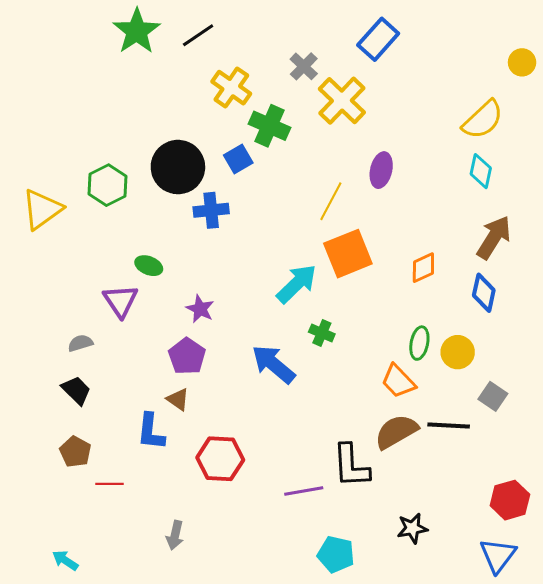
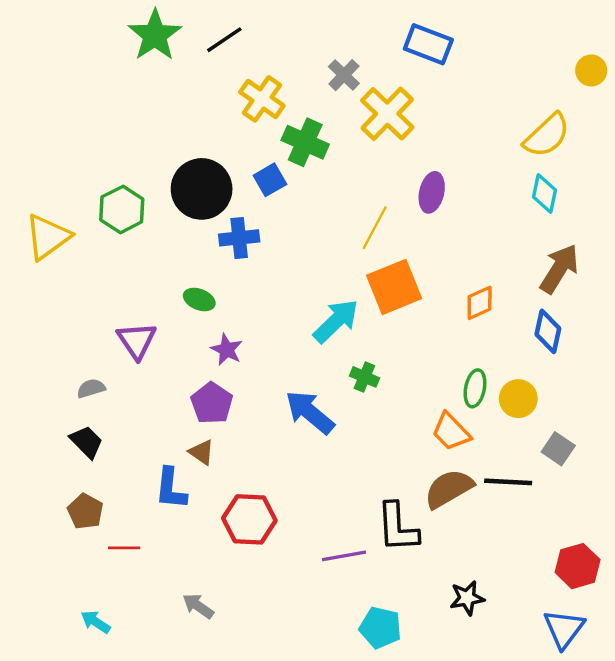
blue rectangle: (378, 39) -> (428, 44), turned 69
green ellipse: (149, 266) -> (199, 299), moved
gray arrow: (175, 535) -> (198, 606), turned 112
cyan arrow: (65, 560) -> (96, 622), moved

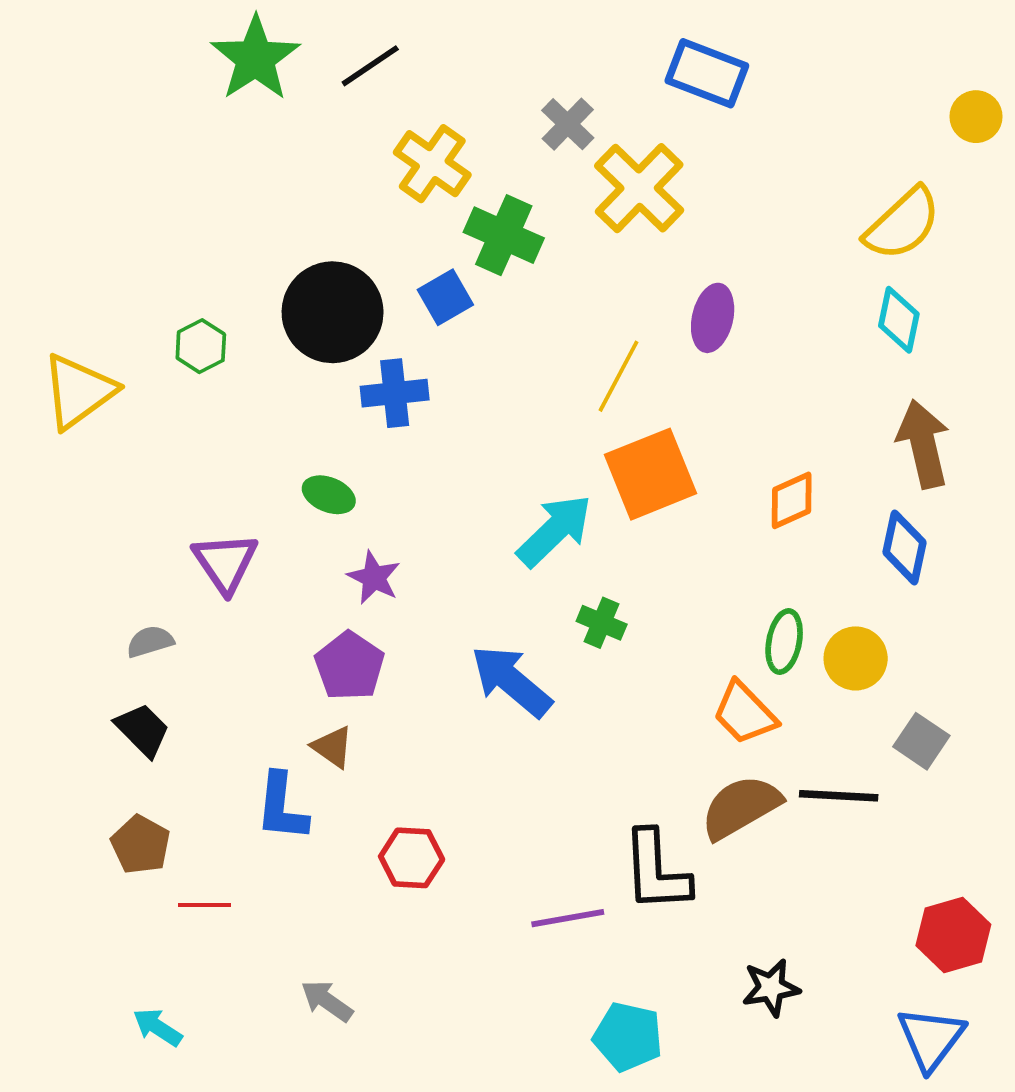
green hexagon: (122, 209) -> (201, 346), size x0.7
brown arrow: (559, 269) -> (923, 444), turned -45
red hexagon: (249, 519) -> (412, 858), size x0.7

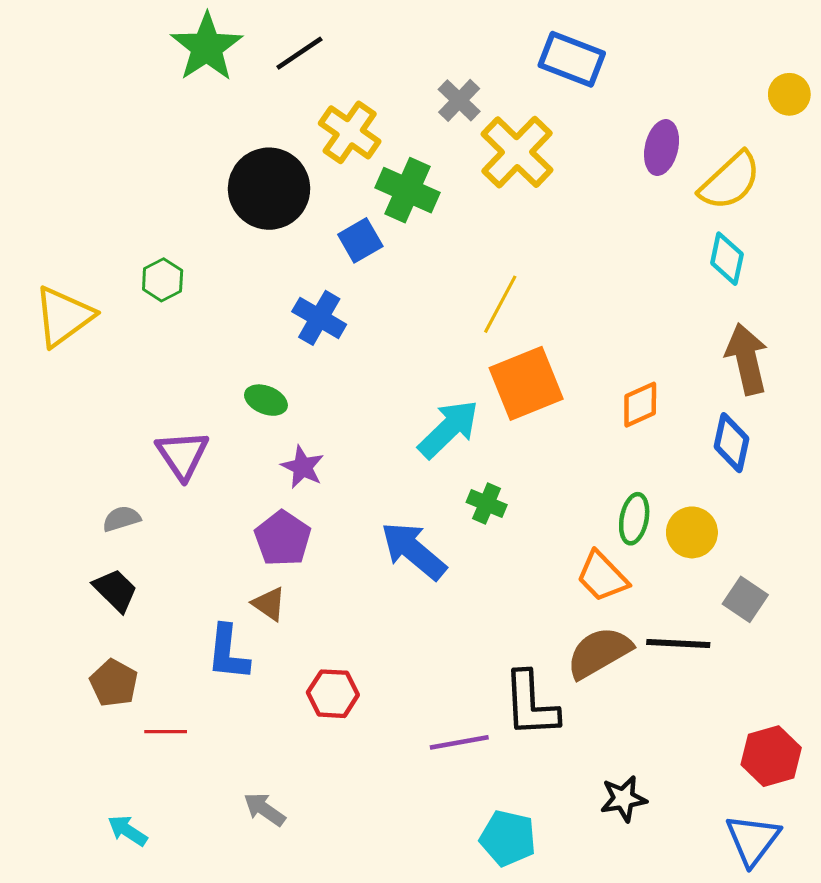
black circle: (333, 312) -> (269, 189), moved
purple ellipse: (713, 318) -> (662, 148), moved
blue cross: (395, 393) -> (319, 318), turned 36

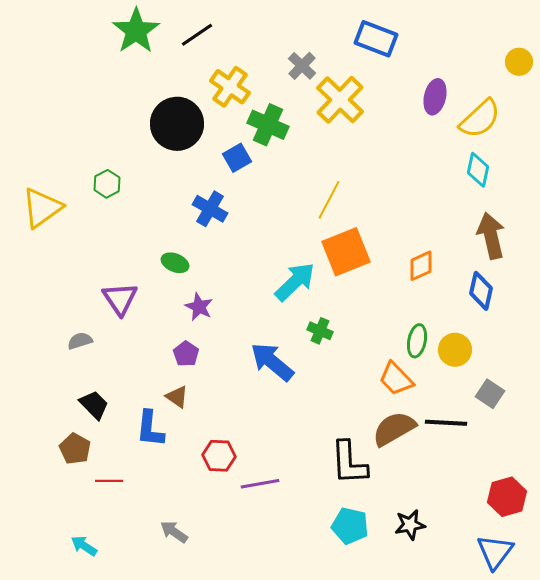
purple pentagon: (283, 539) -> (186, 354), size x0.7
black trapezoid: (115, 590) -> (94, 405), moved
purple line: (459, 742) -> (260, 484), moved
cyan pentagon: (508, 838) -> (350, 526), moved

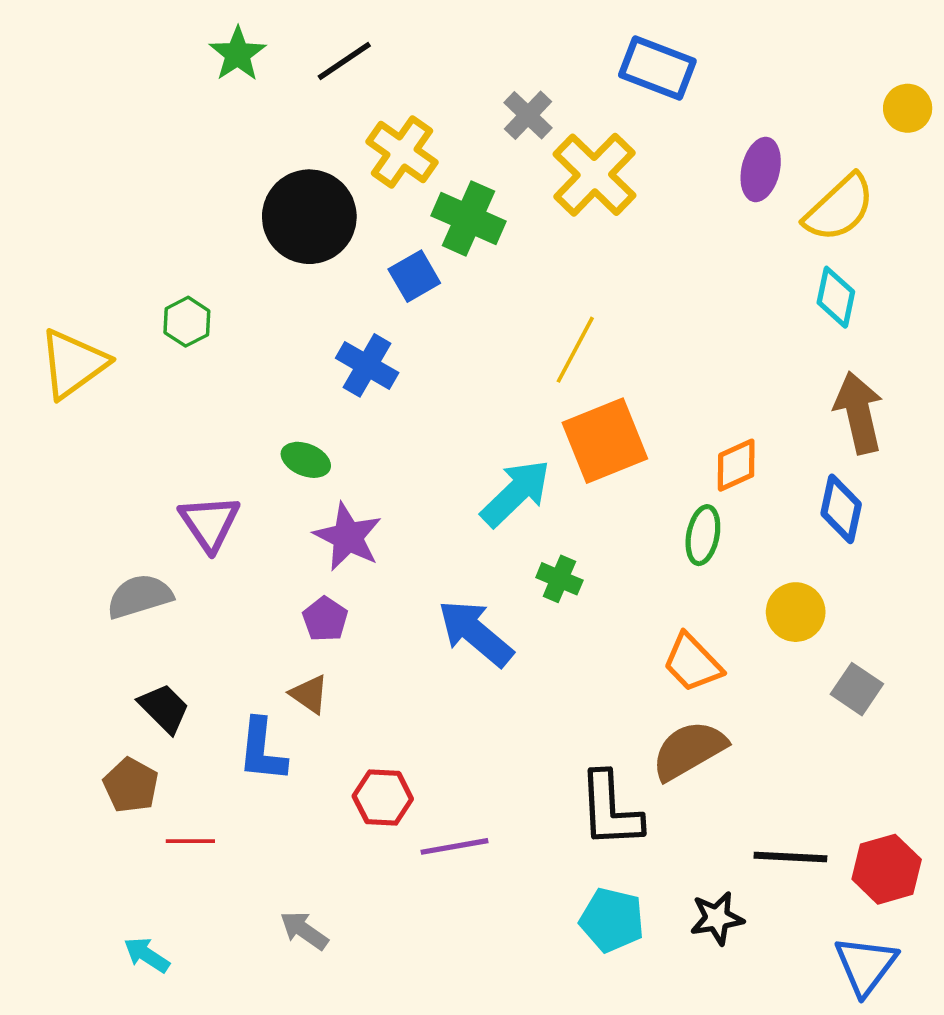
green star: (136, 31) -> (238, 54), size x0.7
purple star: (199, 307) -> (348, 537), size x1.4
gray semicircle: (80, 341) -> (140, 596), size x1.5
green ellipse: (417, 341) -> (703, 535), moved
black line: (446, 423) -> (790, 857), moved

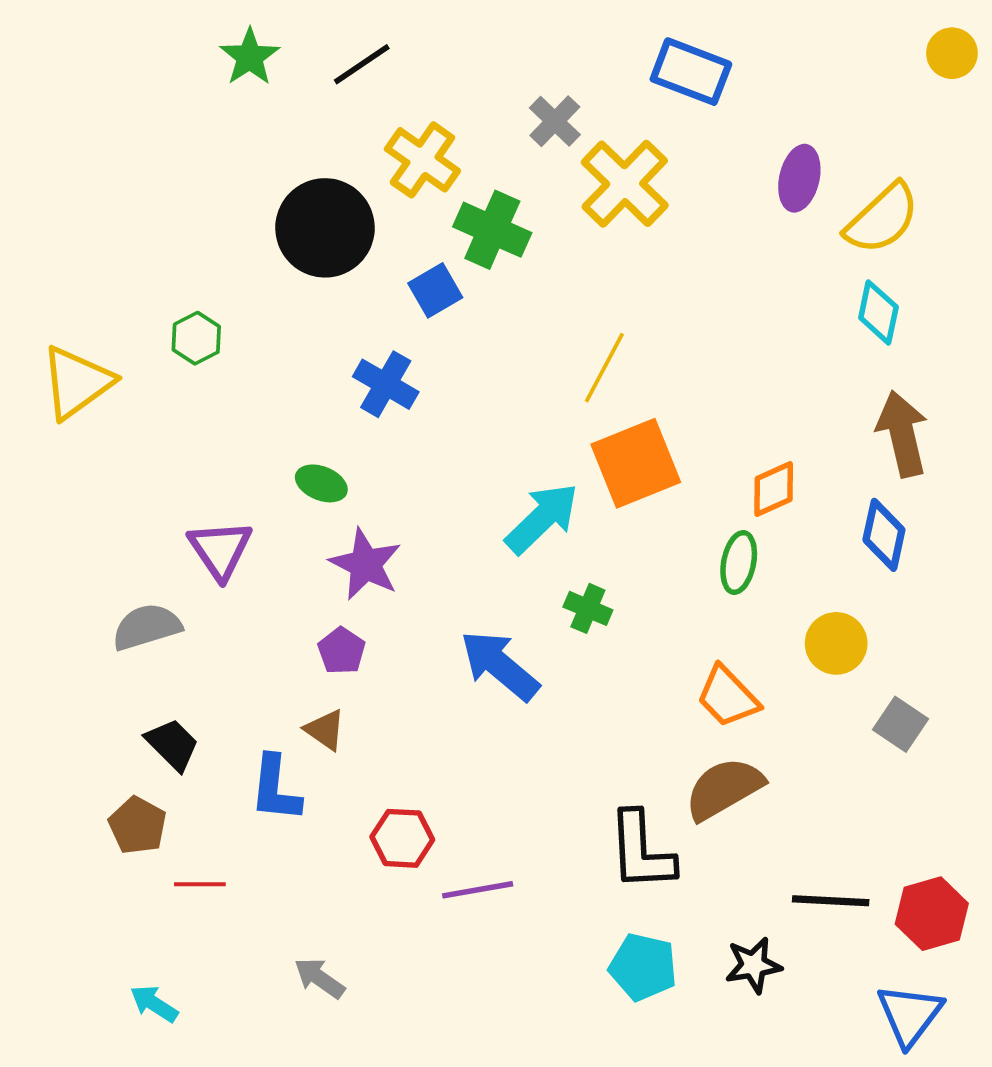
yellow circle: (908, 108) -> (952, 53), moved

